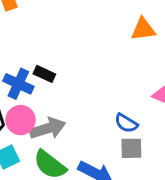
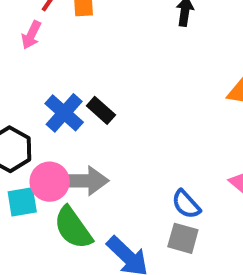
pink circle: (21, 120) -> (50, 182), moved

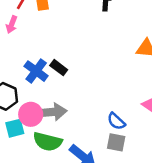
green semicircle: (73, 228) -> (48, 142), turned -36

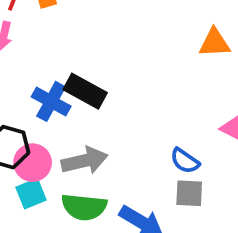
black rectangle: (59, 68) -> (85, 91), size x1.5
pink circle: (31, 114) -> (33, 163), moved

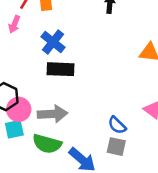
black rectangle: (85, 91) -> (61, 69), turned -36
blue cross: (51, 101) -> (53, 42), moved

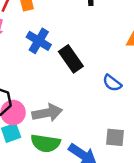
black rectangle: (61, 69) -> (71, 59), moved, turned 60
blue semicircle: (117, 125) -> (112, 83), moved

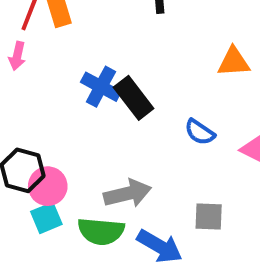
blue cross: (39, 41) -> (101, 87), moved
gray arrow: (47, 113) -> (128, 193), moved

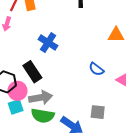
black rectangle: (134, 98) -> (32, 72), moved
gray arrow: (128, 193) -> (41, 98), moved

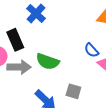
blue semicircle: (96, 69) -> (91, 50), moved
green semicircle: (43, 116) -> (48, 61), moved

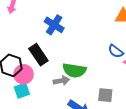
gray arrow: (19, 67) -> (61, 81), moved, size x0.7

